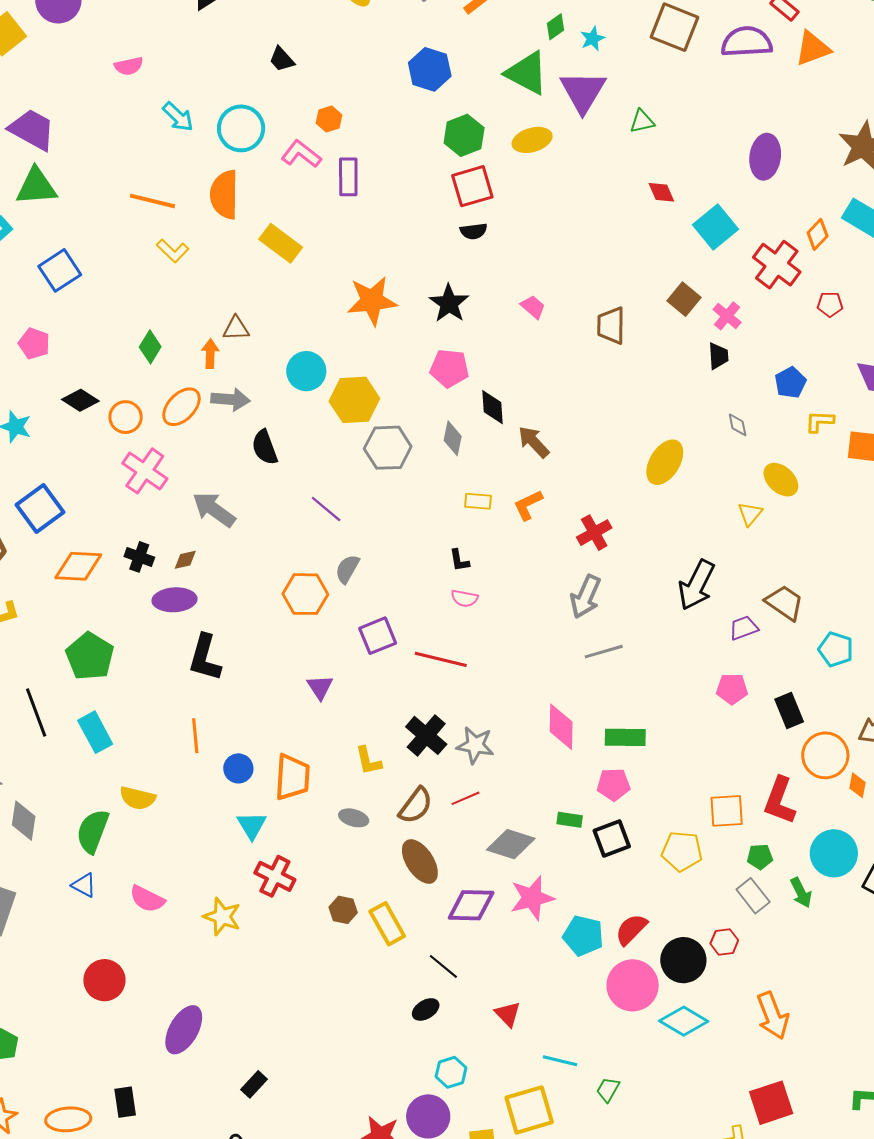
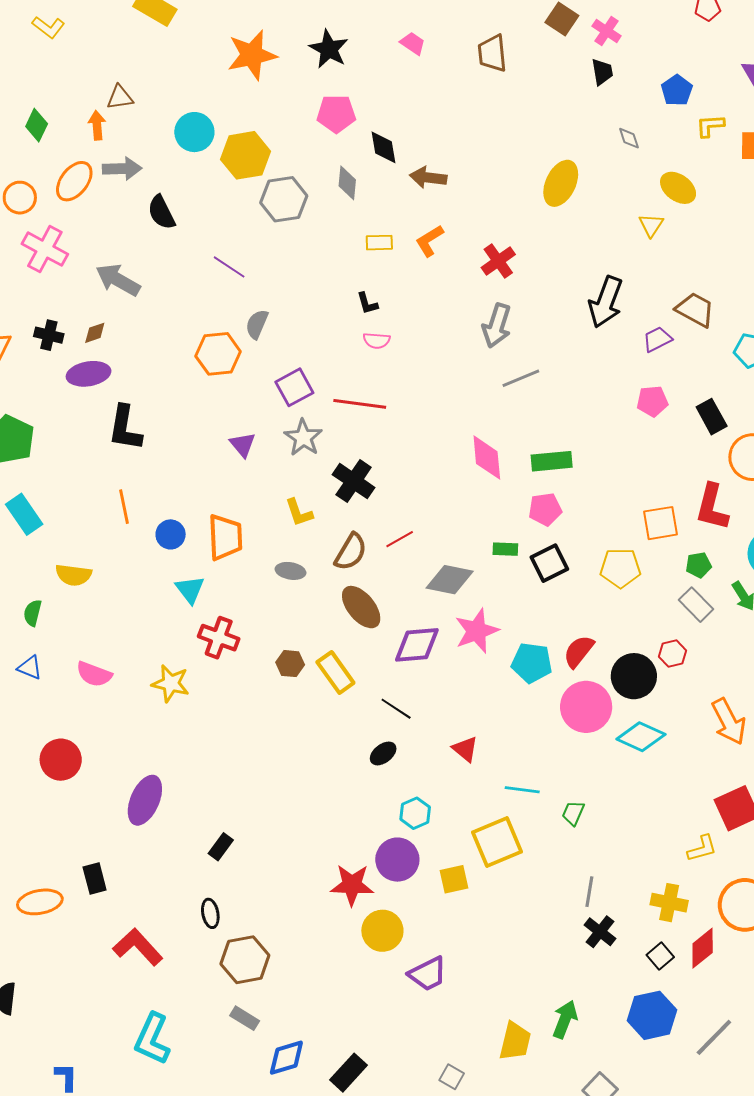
brown arrow: (534, 442) -> (428, 177), turned -33
gray star: (475, 745) -> (303, 438), moved, turned 30
green semicircle: (93, 831) -> (33, 613), size x0.6

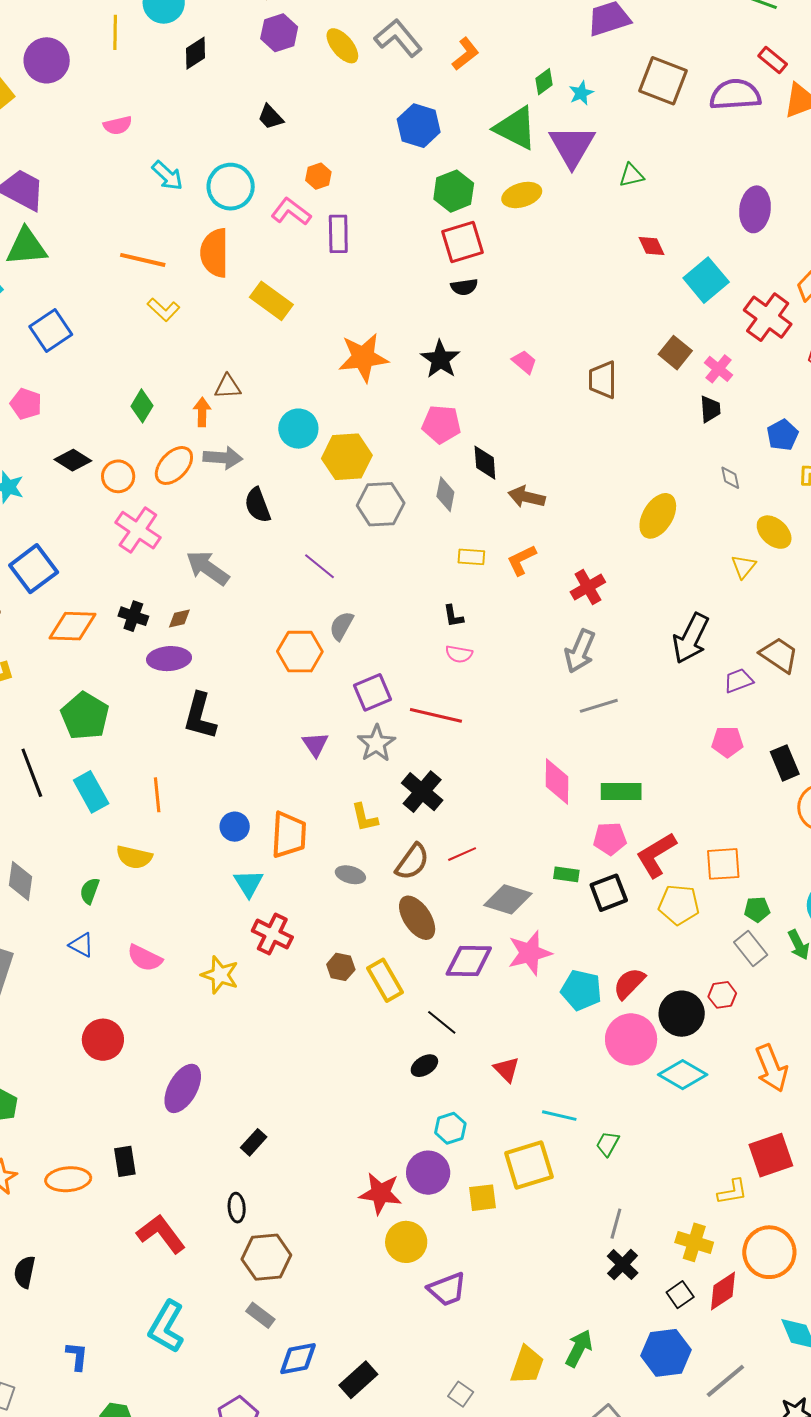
orange line: (124, 507) -> (157, 795), moved
red L-shape: (712, 507) -> (656, 855), moved, turned 39

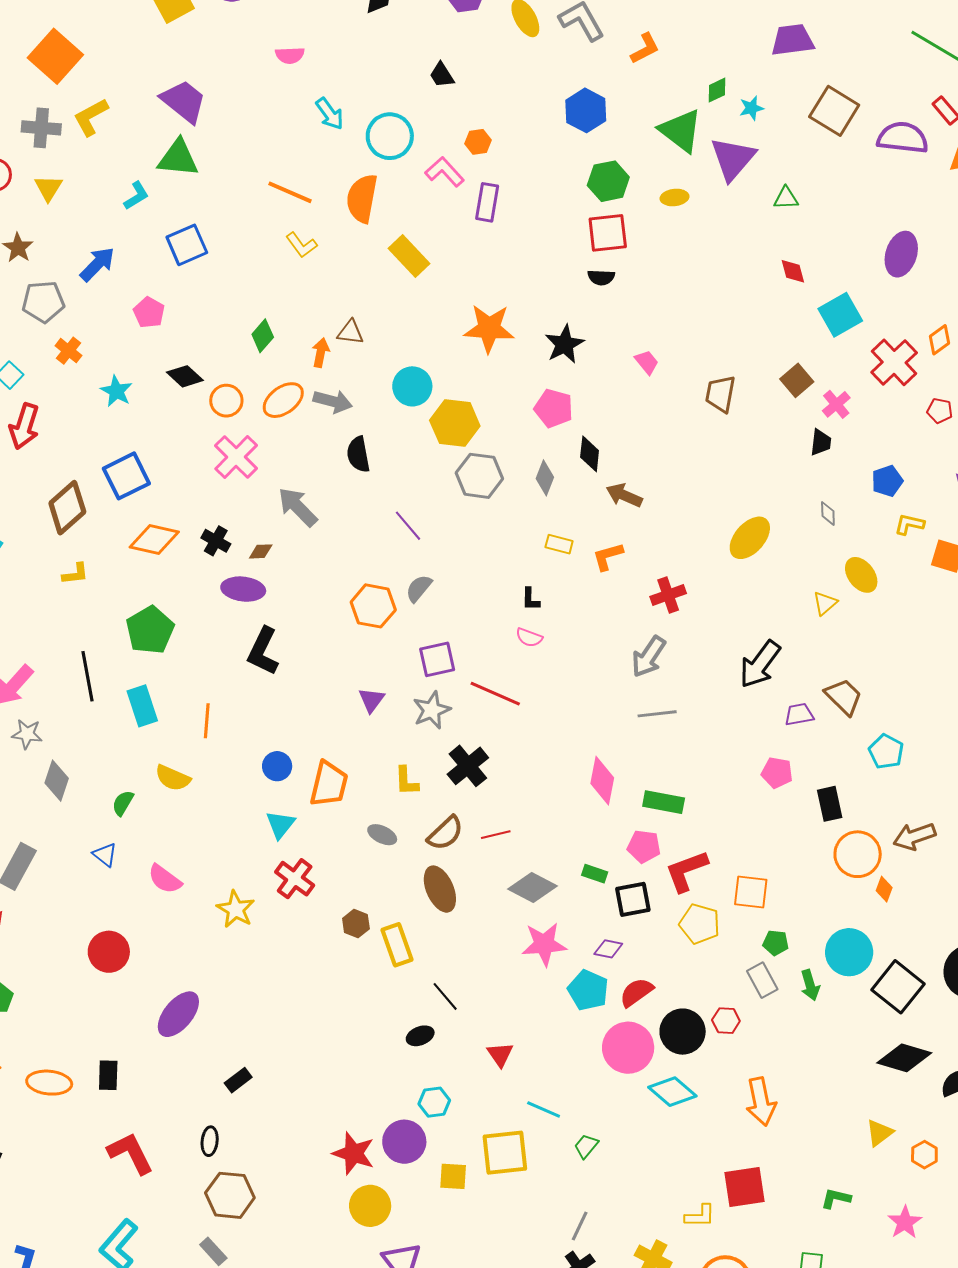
yellow ellipse: (522, 195) -> (675, 197), size x0.7
purple diamond: (469, 961) -> (608, 949), moved, size x0.6

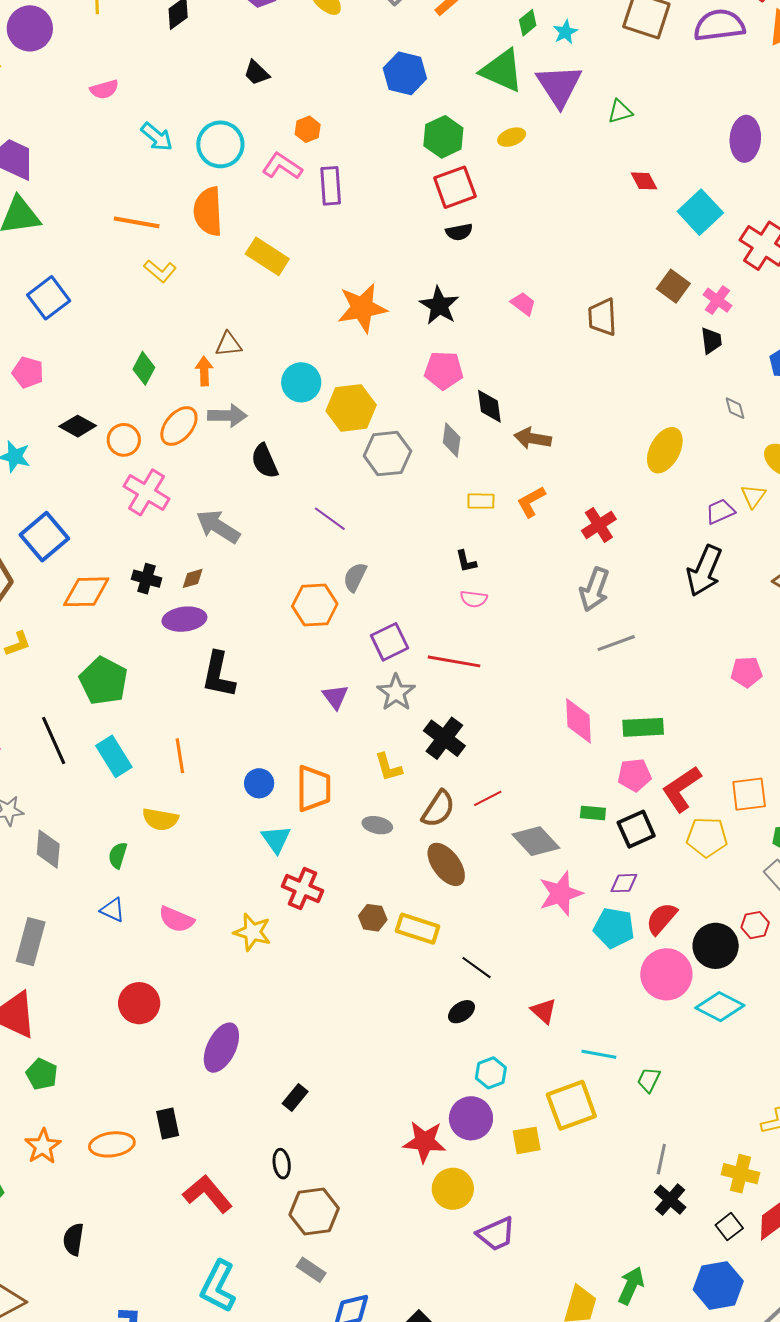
purple trapezoid: (799, 714) -> (720, 511), moved
gray diamond: (532, 887) -> (536, 841), turned 33
yellow rectangle: (397, 945) -> (418, 929), turned -39

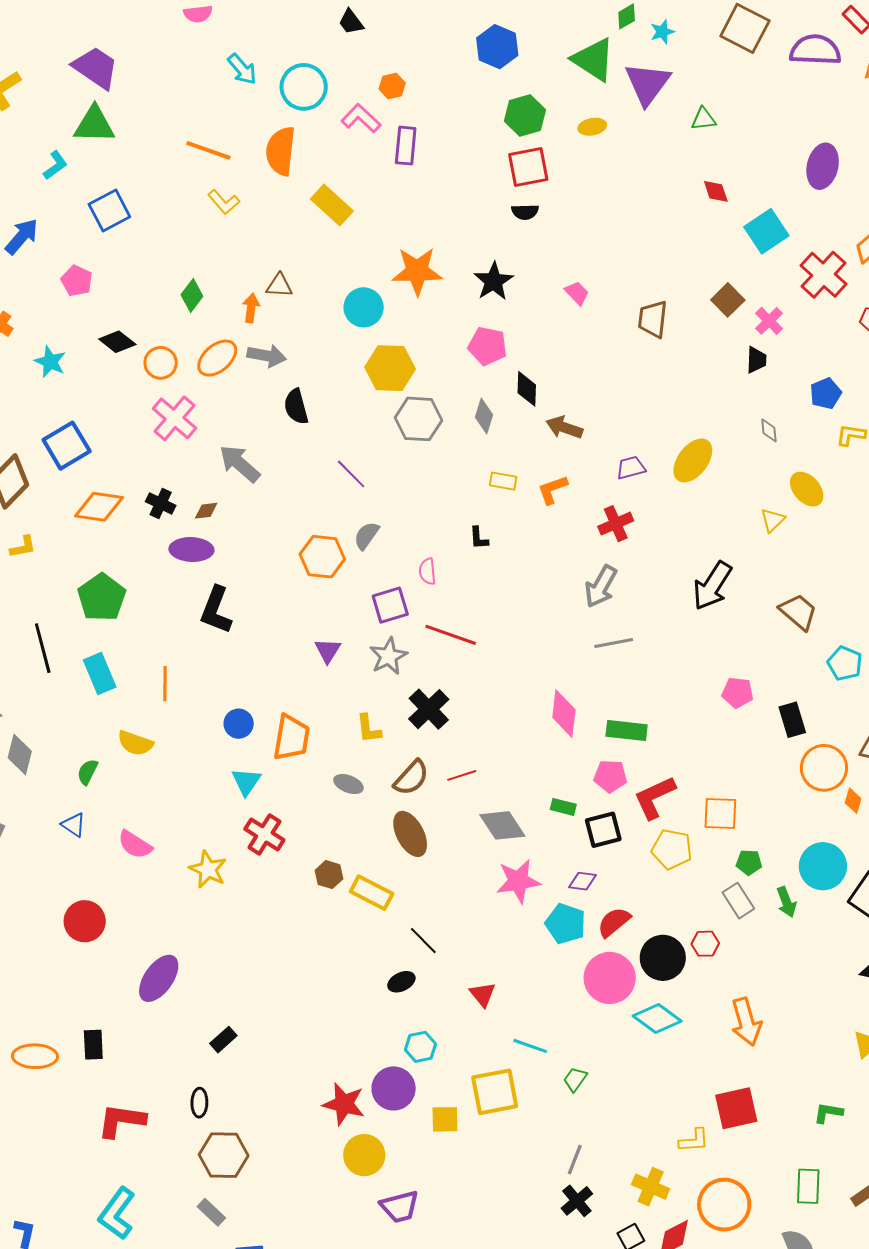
cyan circle: (301, 382) -> (364, 307), moved
purple trapezoid: (720, 511) -> (631, 468), moved
pink semicircle: (474, 599) -> (427, 571), moved, turned 68
red L-shape: (208, 1194) -> (121, 1120), turned -51

